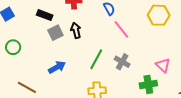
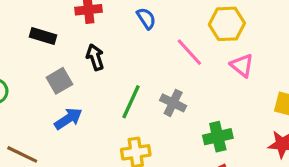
pink line: (121, 29) -> (189, 52), moved
gray square: (55, 33) -> (59, 81), moved
pink triangle: (163, 65) -> (242, 65), moved

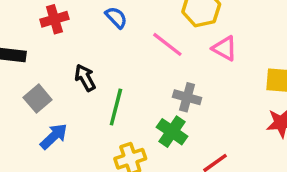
black arrow: (95, 57) -> (85, 78), moved
gray cross: (173, 103) -> (187, 97), moved
green cross: (218, 137) -> (172, 132), moved, turned -32

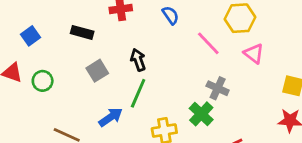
green line: (116, 107) -> (138, 93), moved
blue arrow: (54, 136) -> (111, 117), moved

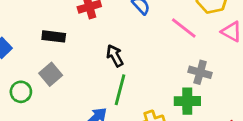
gray square: (97, 71) -> (51, 74), moved
green cross: (201, 114) -> (187, 101), turned -35

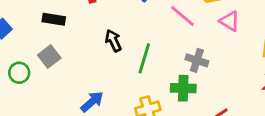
green line: (120, 90) -> (144, 58), moved

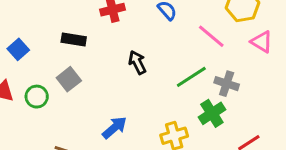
green line: (144, 58) -> (191, 77), moved, turned 40
green cross: (183, 88) -> (212, 113), turned -35

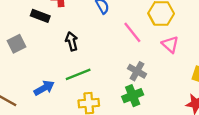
black rectangle: (74, 40) -> (40, 16), moved
green line: (191, 77) -> (78, 74), moved
green cross: (212, 113) -> (133, 96), moved

